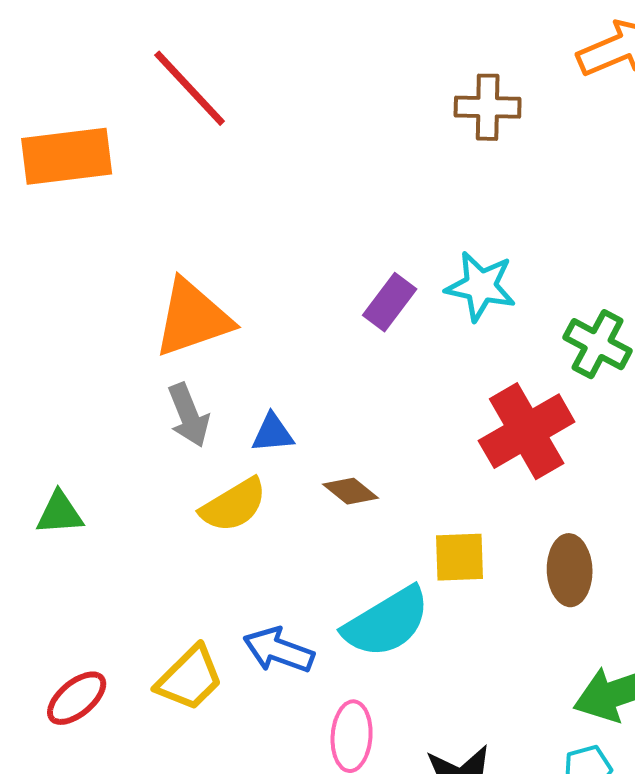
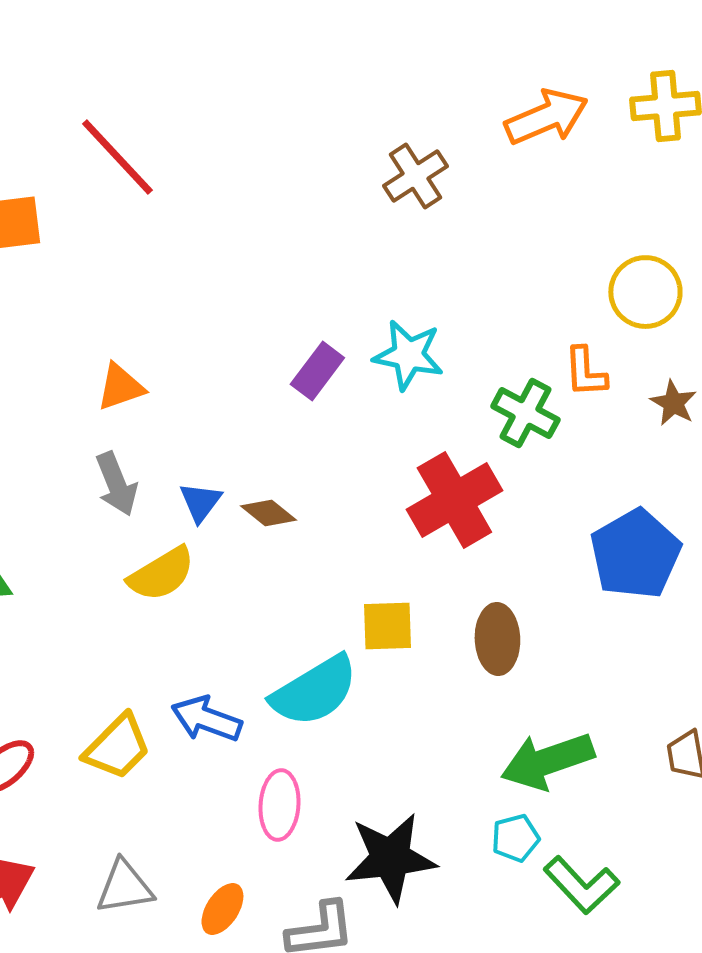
brown cross: (488, 107) -> (415, 176), turned -34
orange triangle: (193, 318) -> (120, 387), size x0.6
blue triangle: (273, 433) -> (200, 502), turned -48
brown diamond: (351, 491) -> (268, 513), moved

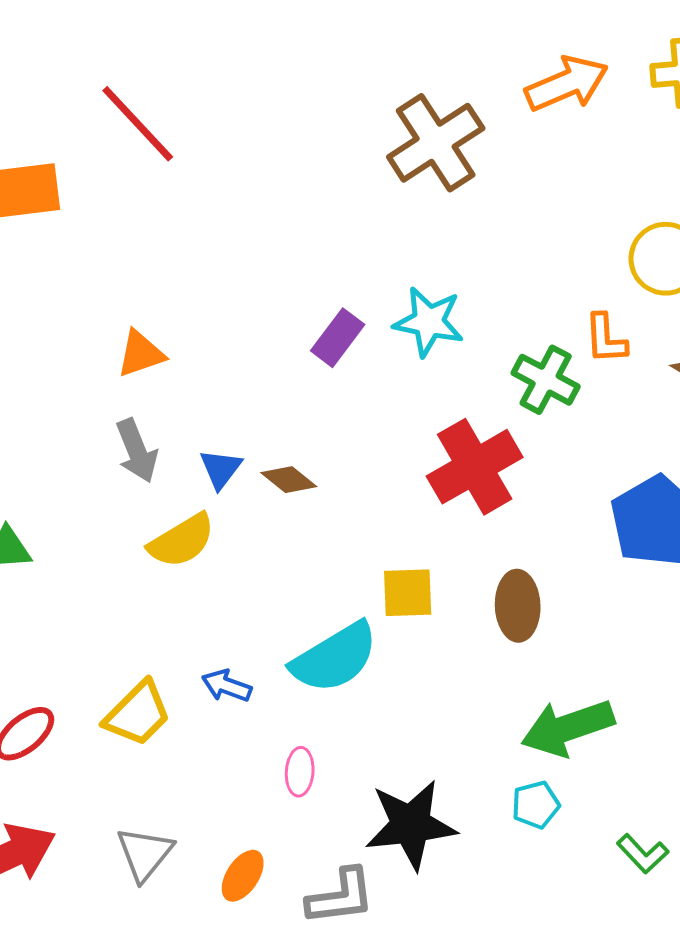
brown cross: (415, 176) -> (436, 143), size x1.5
blue arrow: (206, 719) -> (227, 686), size x0.7
pink ellipse: (279, 805) -> (300, 772), size x0.7
green L-shape: (581, 885) -> (643, 854), moved, size x0.7
gray triangle: (124, 887) -> (145, 854), turned -42

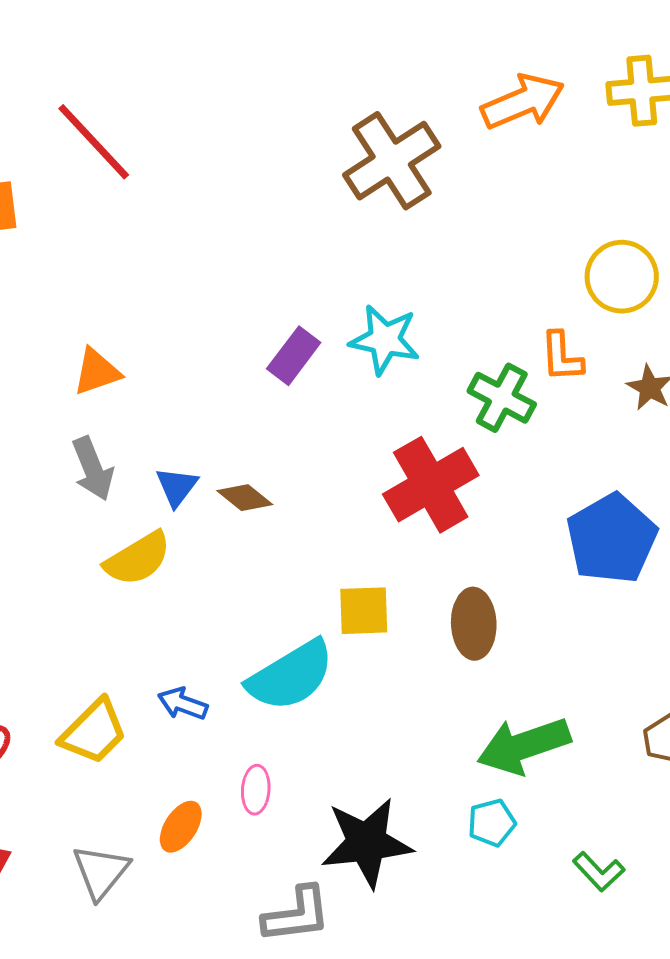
orange ellipse: (243, 876) -> (181, 827), moved

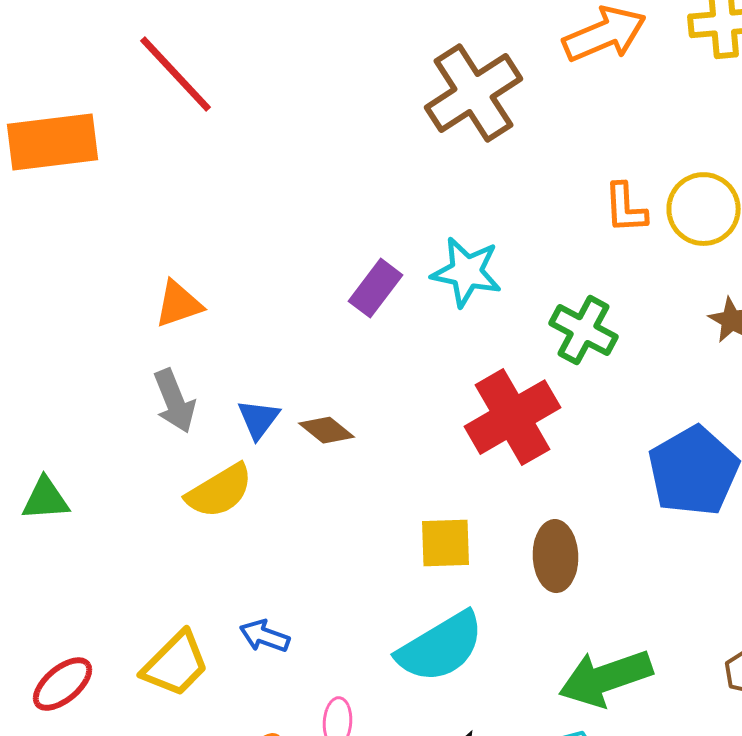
orange L-shape: (562, 357) -> (626, 208), moved
cyan semicircle: (291, 676) -> (440, 647), moved

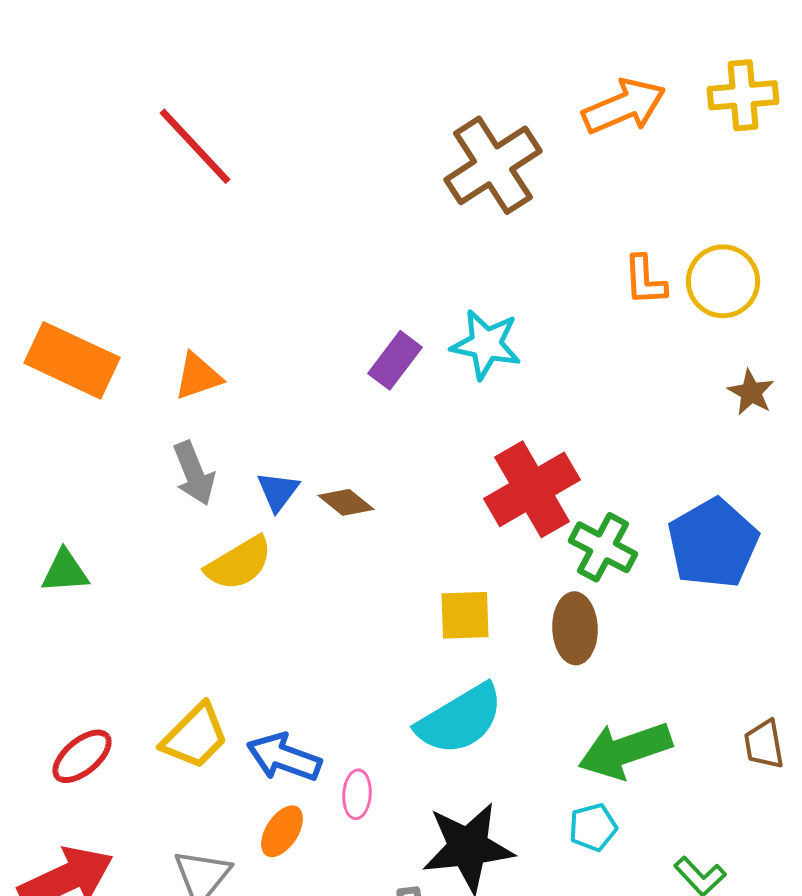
orange rectangle: (52, 142) -> (72, 360), moved, turned 32
green cross: (584, 330) -> (603, 547), moved
blue arrow: (264, 636) -> (284, 757), moved, size x1.5

